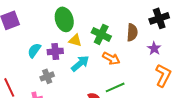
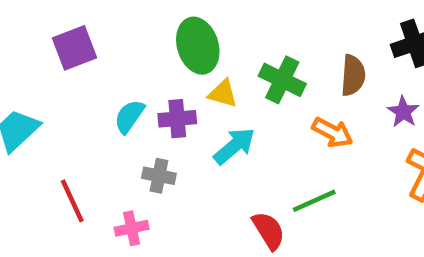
orange arrow: (111, 58) -> (332, 132), moved
gray cross: (47, 76) -> (159, 176), turned 32

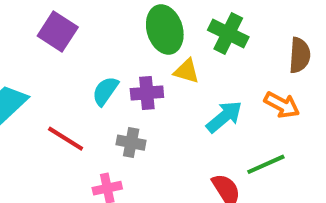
purple square: (75, 48) -> (58, 31), turned -36
green cross: (282, 80) -> (228, 33), moved
cyan arrow: (234, 146) -> (224, 117), moved
red line: (72, 201) -> (66, 139), moved, turned -33

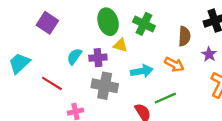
cyan arrow: (224, 117) -> (142, 71), turned 30
gray cross: (131, 143) -> (105, 86), moved, size x1.6

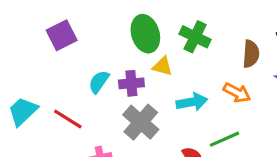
purple square: (47, 23) -> (62, 35), turned 30
cyan trapezoid: (19, 63) -> (23, 111), moved
gray cross: (105, 86) -> (141, 122), turned 30

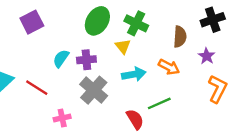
green ellipse: (145, 34) -> (97, 21), turned 48
yellow triangle: (162, 66) -> (123, 46), moved, turned 35

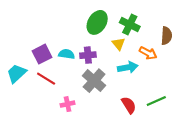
purple square: (32, 22) -> (42, 54), moved
cyan semicircle: (61, 59) -> (67, 54), turned 63
orange arrow: (169, 67) -> (148, 53), moved
green line: (159, 103) -> (156, 101), moved

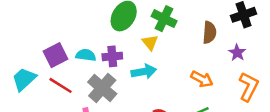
orange arrow: (148, 53) -> (202, 79), moved
cyan arrow: (128, 67) -> (144, 72), moved
gray cross: (94, 81) -> (102, 88), moved

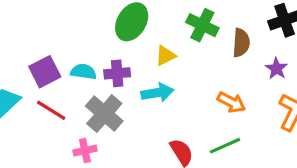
green cross: (164, 19) -> (202, 25), moved
yellow triangle: (150, 43) -> (165, 56), turned 42

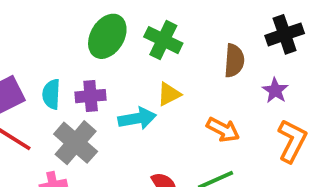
green cross: (202, 25) -> (163, 40), moved
yellow triangle: (165, 56) -> (169, 94), moved
cyan semicircle: (83, 72) -> (51, 94), turned -95

